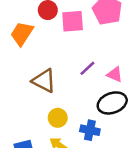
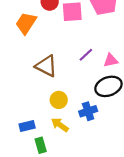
pink triangle: (115, 74) -> (111, 60), turned -35
blue cross: (90, 130) -> (88, 111), turned -30

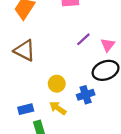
pink triangle: (111, 60) -> (108, 45), turned -40
brown triangle: (46, 66) -> (25, 50), moved

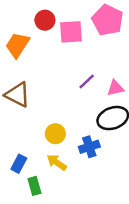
pink triangle: (108, 45) -> (115, 88), turned 40
blue rectangle: (26, 109) -> (19, 164), turned -48

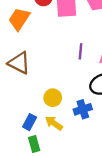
purple line: (87, 81) -> (80, 51), turned -42
blue rectangle: (19, 164) -> (30, 122), moved

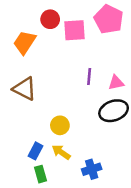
blue cross: (83, 109) -> (92, 169), moved

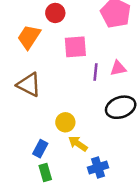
pink square: (75, 30) -> (75, 47), moved
pink triangle: (116, 83) -> (118, 68), moved
yellow arrow: (61, 152) -> (78, 144), moved

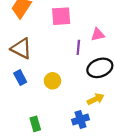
purple line: (95, 72) -> (78, 47), moved
yellow arrow: (78, 144) -> (96, 99), moved, turned 119
blue rectangle: (40, 149) -> (20, 78), moved, turned -56

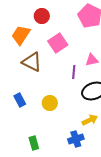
pink square: (61, 16) -> (58, 43), turned -30
brown triangle: (21, 48) -> (32, 62), moved

